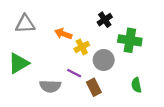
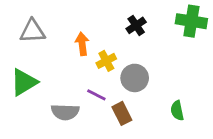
orange arrow: (63, 34) -> (82, 44), turned 63
green cross: (130, 40) -> (191, 21), moved

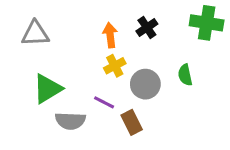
orange arrow: (82, 44) -> (110, 35), moved
green triangle: (24, 82) -> (47, 89), moved
green semicircle: (177, 111) -> (185, 75), moved

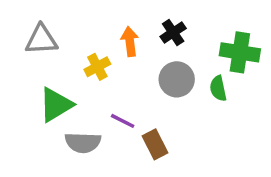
green cross: (207, 23) -> (240, 52), moved
yellow cross: (115, 66) -> (97, 67), moved
gray circle: (145, 84) -> (177, 79), moved

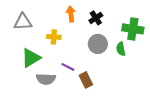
orange arrow: (130, 41) -> (71, 14), moved
yellow cross: (97, 67) -> (54, 37), turned 32

